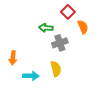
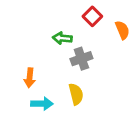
orange semicircle: (83, 27) -> (122, 30), moved
orange arrow: (13, 58) -> (30, 78), moved

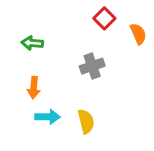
green arrow: (62, 38) -> (32, 43), moved
yellow semicircle: (76, 94) -> (86, 121), moved

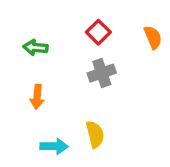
red square: (104, 18) -> (98, 32), moved
cyan arrow: (48, 117) -> (54, 146), moved

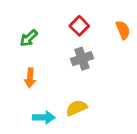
green arrow: (35, 48) -> (29, 38), turned -48
yellow semicircle: (95, 134) -> (77, 108), turned -100

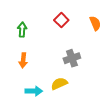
green arrow: (29, 38) -> (22, 30), turned 136
gray cross: (82, 59) -> (72, 58), moved

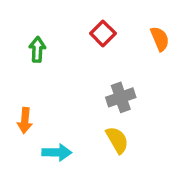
orange arrow: (23, 60) -> (25, 120), moved
yellow semicircle: (59, 84) -> (117, 140), moved, turned 84

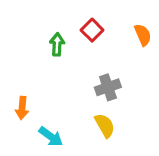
green arrow: (37, 49) -> (57, 44), moved
cyan arrow: (57, 152) -> (51, 137), turned 35

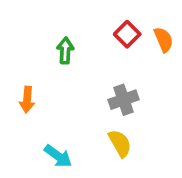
red square: (92, 30) -> (127, 34), moved
orange arrow: (22, 108) -> (27, 100), moved

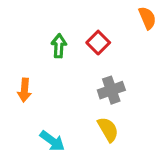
red square: (127, 34) -> (98, 43), moved
orange semicircle: (164, 40) -> (147, 18), moved

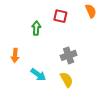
red square: (98, 43) -> (60, 16), moved, turned -32
cyan arrow: (52, 141) -> (38, 75), moved

